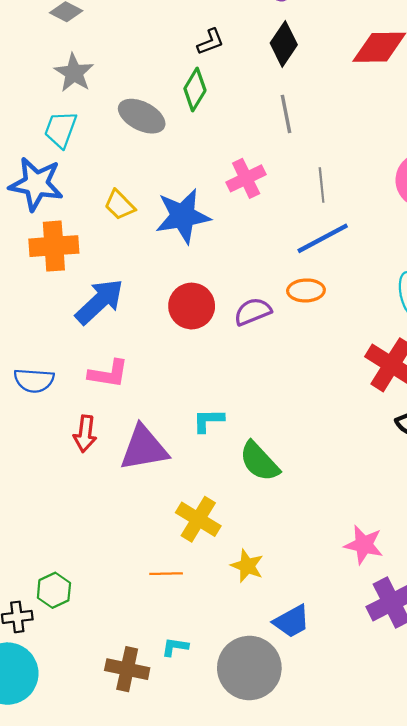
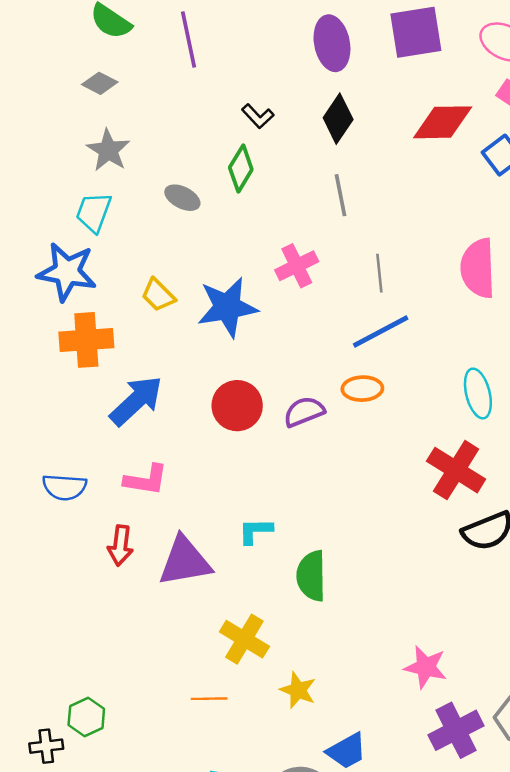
black L-shape: (210, 42) -> (258, 116), turned 68
gray ellipse: (142, 116) -> (182, 198), size x0.7
green semicircle: (259, 461) -> (311, 576), turned 42

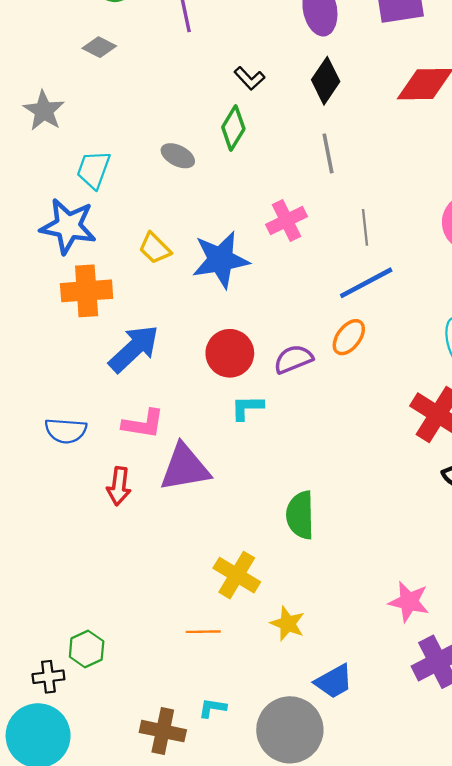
gray star: (108, 150) -> (44, 111), moved
orange ellipse: (362, 389) -> (349, 337), turned -51
cyan L-shape: (255, 531) -> (247, 408), moved
purple triangle: (185, 561) -> (185, 468), moved

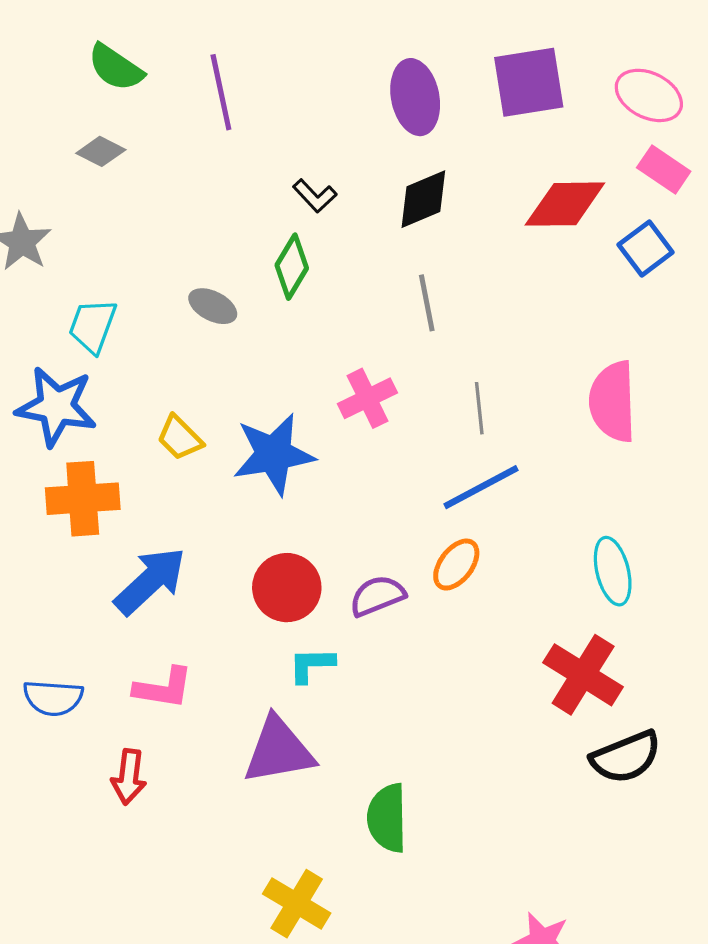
black diamond: (326, 81) -> (423, 199), turned 33
purple triangle: (185, 468) -> (279, 750), moved

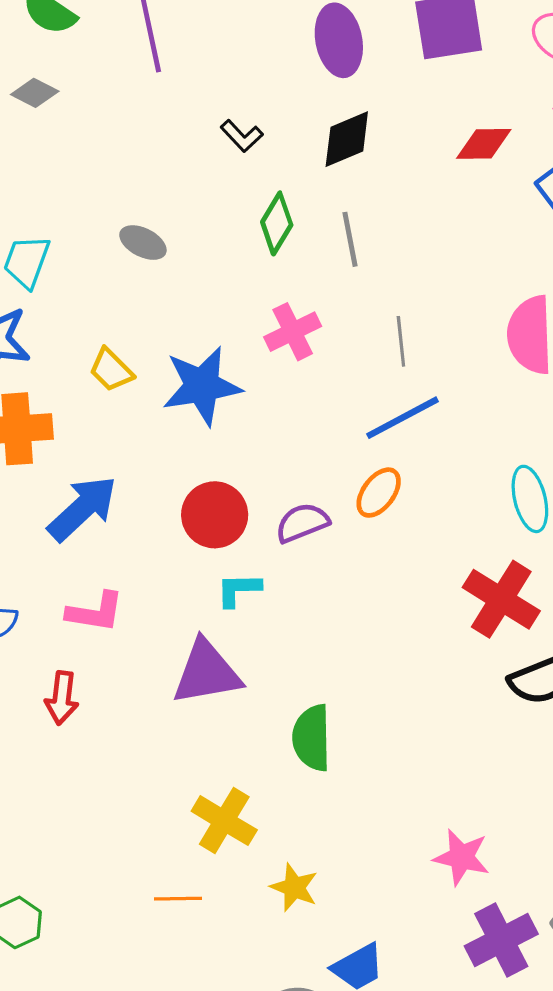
red diamond: (565, 204) -> (484, 144), size x0.7
green diamond: (292, 267) -> (277, 223), moved

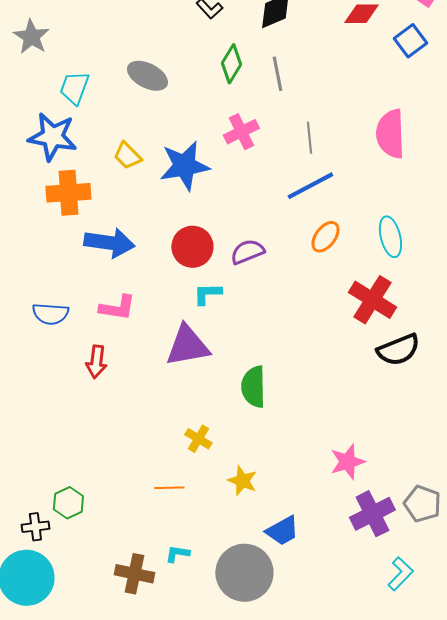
gray ellipse: (143, 243) -> (147, 76), size x1.4
orange ellipse: (379, 493) -> (325, 237), moved
blue arrow: (82, 508) -> (109, 243), turned 51
yellow cross: (224, 821) -> (198, 439), size x0.7
pink star: (461, 857) -> (347, 462), turned -30

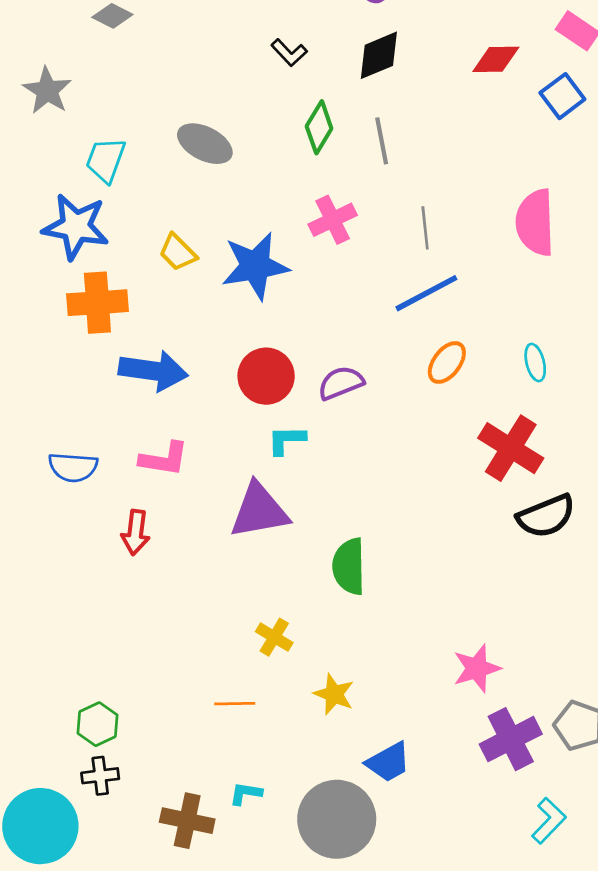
cyan ellipse: (390, 237) -> (535, 363), size x0.7
black cross: (35, 527) -> (100, 776), moved

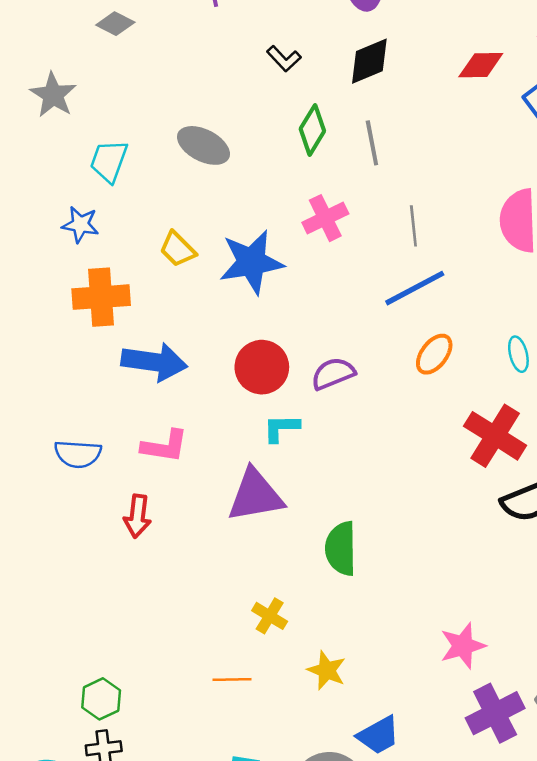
blue star: (76, 227) -> (80, 225), size x0.6

